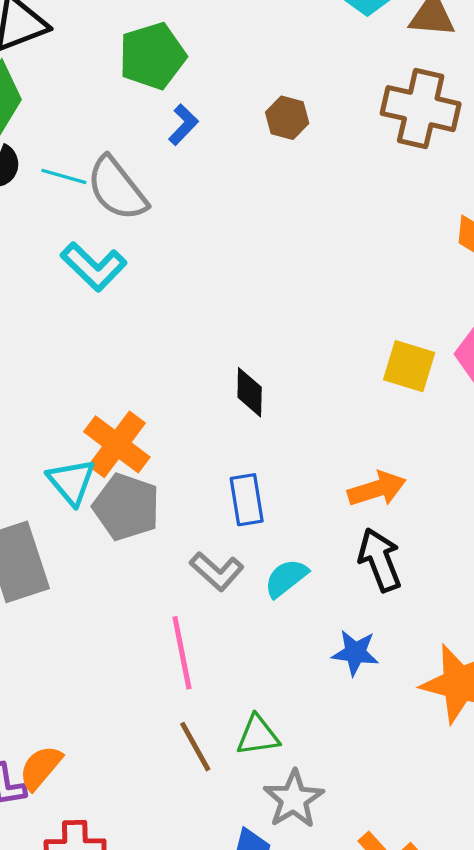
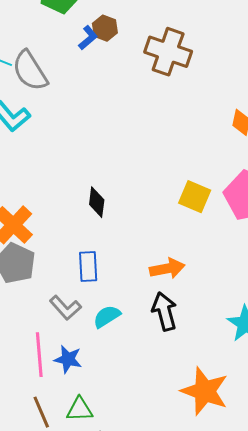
brown cross: (421, 109) -> (168, 52), moved
brown hexagon: (287, 118) -> (105, 28), moved
blue L-shape: (183, 125) -> (88, 38), moved
blue star: (355, 653) -> (68, 359), moved

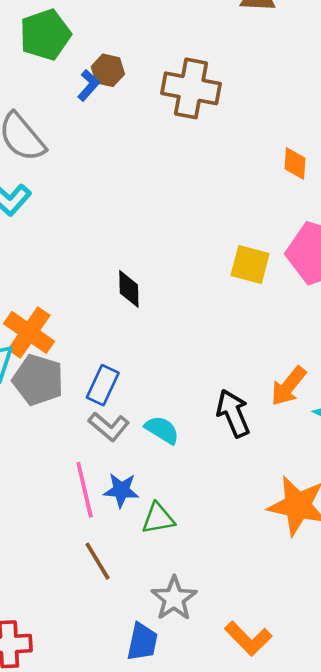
blue rectangle: (88, 267) -> (103, 385), moved, turned 36
orange arrow: (167, 268) -> (288, 386), moved, turned 148
cyan semicircle: (107, 316) -> (162, 430), turned 72
green triangle: (80, 409) -> (158, 518), moved

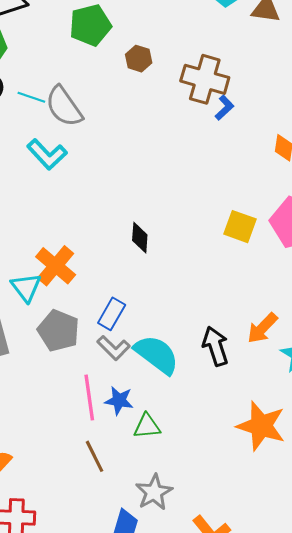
blue L-shape: (89, 85) -> (224, 108), moved
gray pentagon: (38, 380) -> (59, 331), moved
cyan semicircle: (162, 430) -> (157, 354), size x1.6

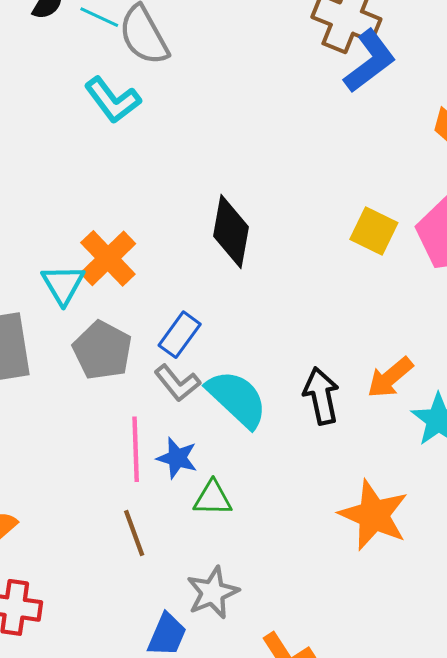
blue L-shape: (224, 108) -> (370, 61), size x1.8
black diamond: (140, 238) -> (231, 232), size x1.6

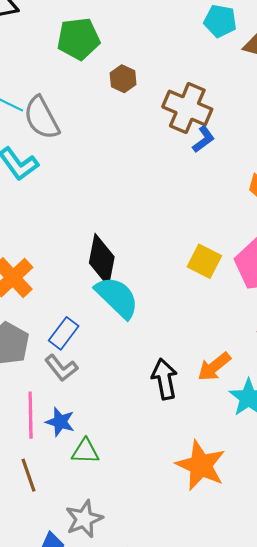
blue L-shape: (370, 61) -> (204, 139), size x0.6
cyan semicircle: (237, 399) -> (117, 297), moved

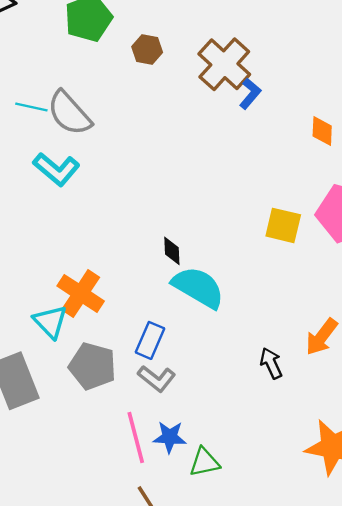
brown cross: (187, 108) -> (224, 64), turned 33
black diamond: (102, 260) -> (172, 251), size x0.5
black arrow: (165, 379) -> (271, 363), size x0.7

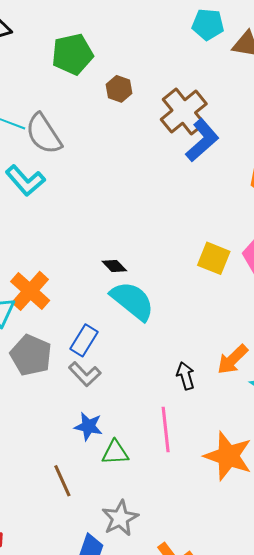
blue L-shape: (250, 94) -> (202, 140), size x1.6
black diamond: (172, 251) -> (114, 266), turned -50
pink line: (136, 437) -> (166, 429), moved

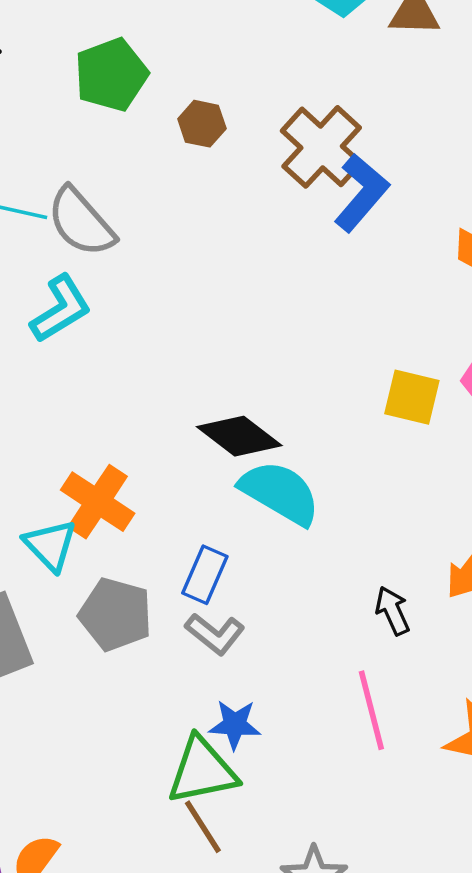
cyan L-shape: (25, 181) -> (61, 309), turned -72
black diamond: (114, 266) -> (239, 436), size x1.8
green triangle: (115, 453) -> (202, 771), moved, size x1.5

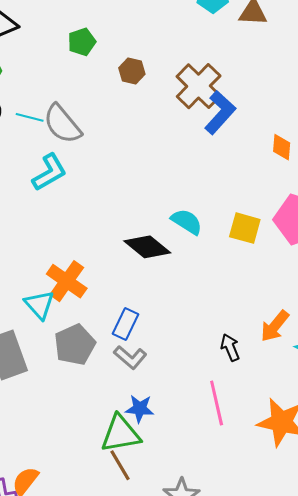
green pentagon: (111, 75) -> (82, 42), size x0.7
cyan semicircle: (280, 493) -> (187, 222), moved, size x0.7
gray pentagon: (116, 614) -> (75, 345), turned 30

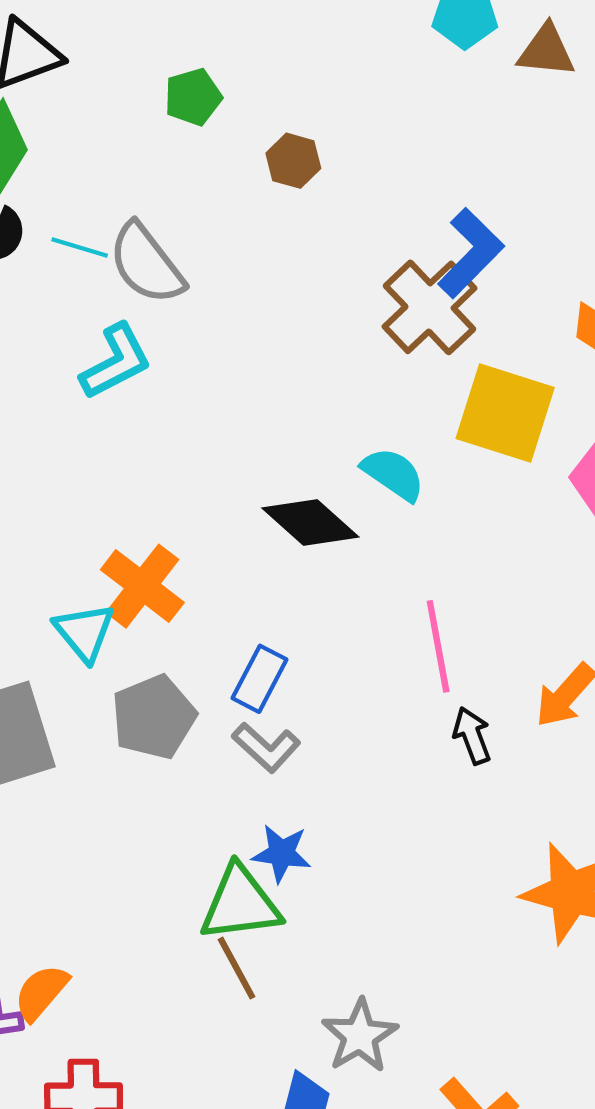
brown cross: (199, 86) -> (430, 307), moved
yellow square: (245, 228) -> (505, 413), moved, size x1.5
pink line: (217, 403) -> (438, 646), moved

